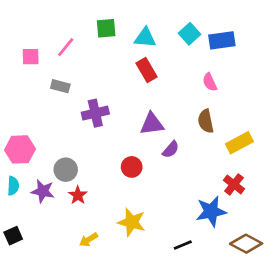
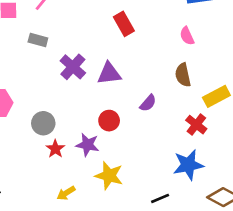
purple cross: (95, 113) -> (73, 67), turned -35
purple triangle: (152, 124) -> (109, 74), moved
red cross: (234, 184) -> (196, 125), moved
purple star: (43, 191) -> (88, 145), moved

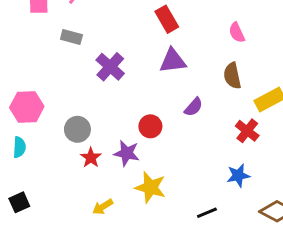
purple triangle: (109, 74) -> (173, 61), moved
blue star: (188, 165) -> (238, 175), size x0.7

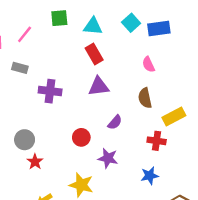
purple cross: (110, 67) -> (50, 91), turned -35
red cross: (247, 131) -> (157, 141), turned -30
purple star: (127, 153) -> (108, 158), moved

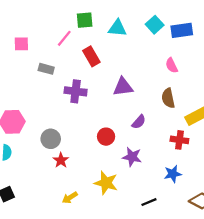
pink line: (25, 34) -> (64, 38), moved
red rectangle: (94, 54) -> (91, 56), moved

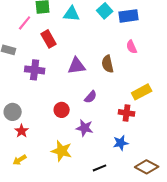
pink semicircle: (172, 65) -> (132, 47), moved
brown semicircle: (168, 98) -> (108, 64), moved
yellow arrow: (70, 198) -> (20, 160), moved

